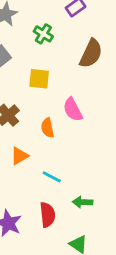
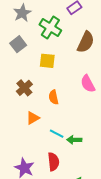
green cross: (43, 34) -> (50, 28), size x1.5
pink semicircle: (73, 110) -> (88, 84), moved
green arrow: (83, 202) -> (74, 140), moved

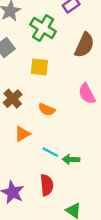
orange semicircle: (53, 97) -> (47, 110), turned -56

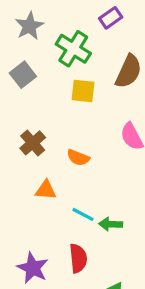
yellow square: (39, 67) -> (83, 91), moved
orange triangle: (22, 134) -> (46, 190), turned 35

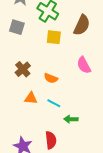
gray square: (23, 75) -> (17, 27), turned -35
cyan line: (83, 214) -> (54, 103), moved

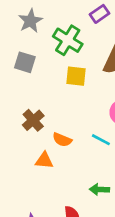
orange semicircle: (51, 78) -> (62, 140), moved
cyan line: (54, 103) -> (101, 140), moved

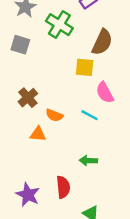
yellow square: (76, 76) -> (85, 67), moved

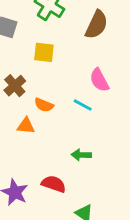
yellow square: (85, 67) -> (44, 52), moved
red semicircle: (63, 187) -> (54, 184), turned -65

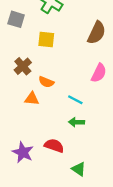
brown semicircle: (97, 25) -> (97, 33), moved
pink semicircle: (99, 80) -> (99, 73), moved, turned -126
cyan line: (83, 105) -> (75, 100), moved

